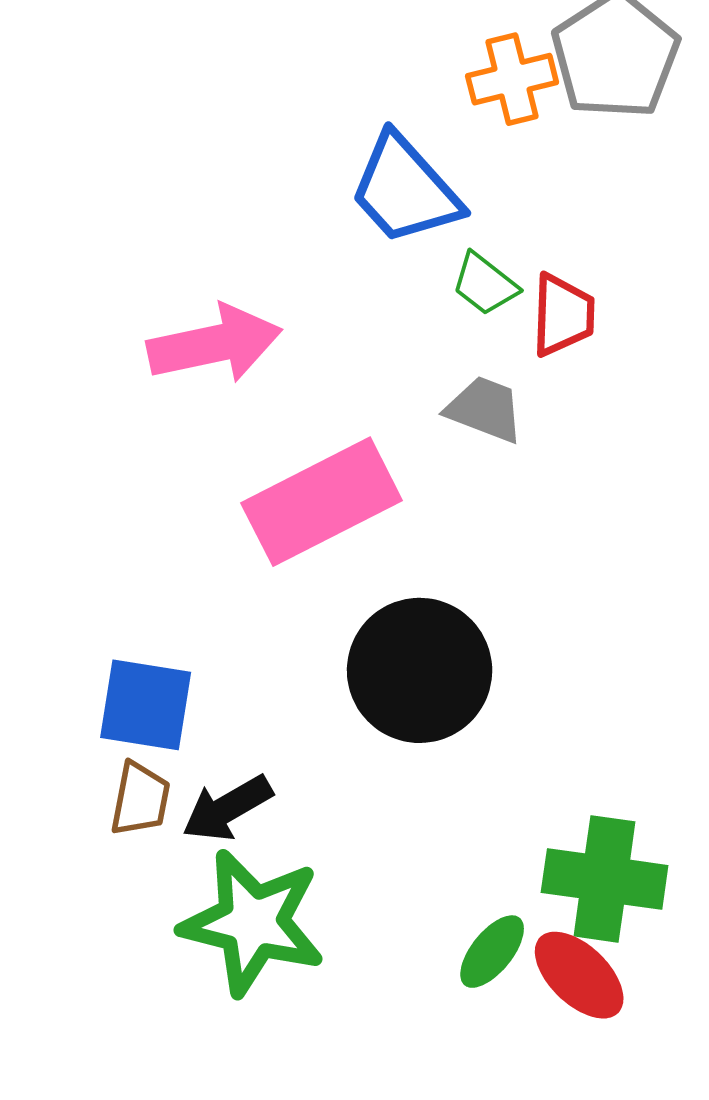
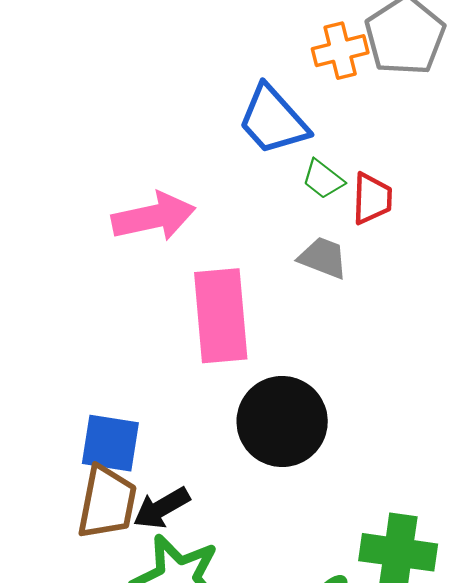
pink rectangle: (322, 502) -> (221, 316), turned -68
brown trapezoid: (140, 799) -> (107, 502), size x1.6

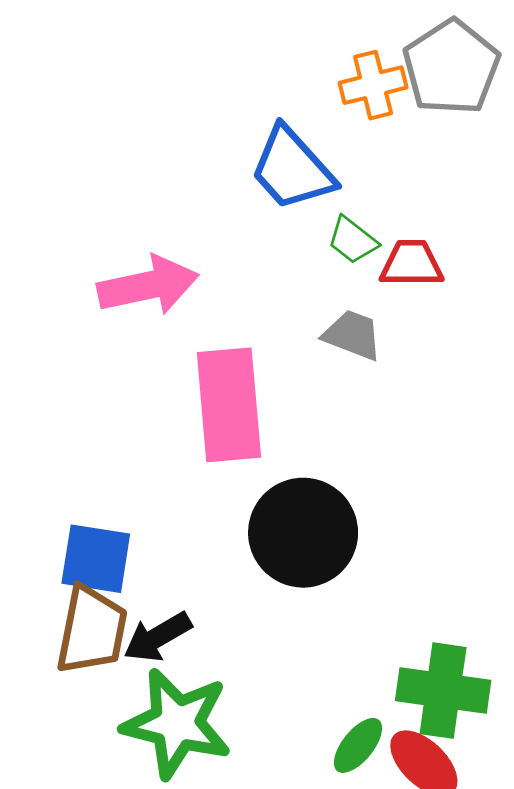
red trapezoid: (372, 199) -> (412, 264), turned -92

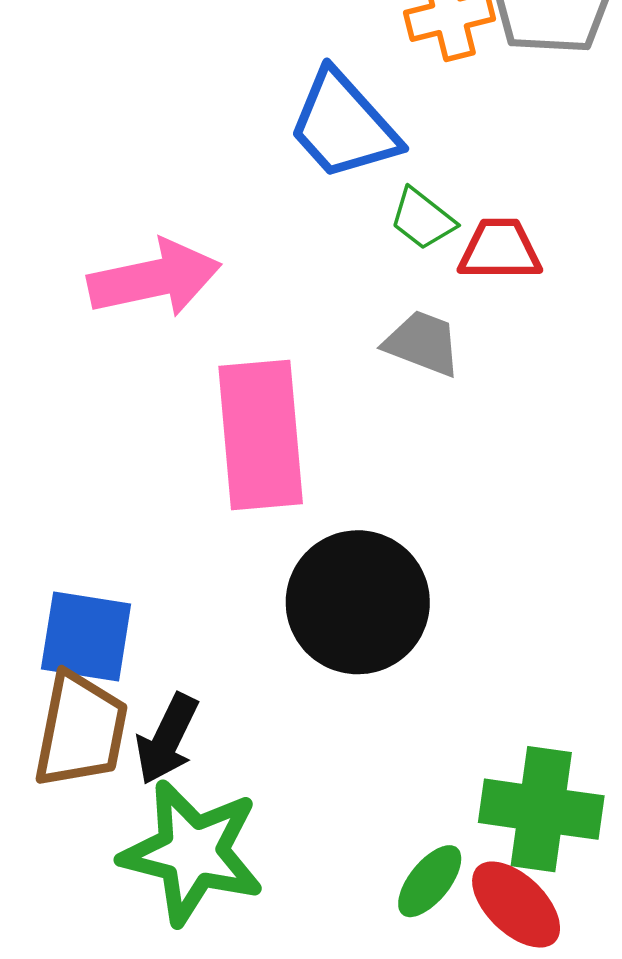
black arrow: (158, 637) -> (167, 739), turned -34

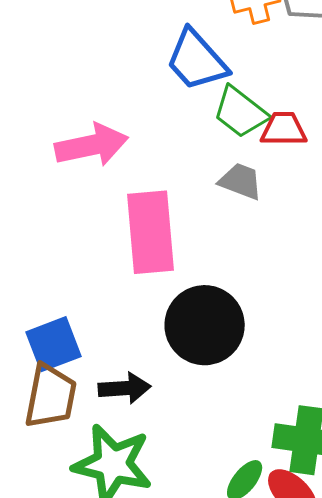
green trapezoid: (423, 219) -> (241, 112), size x1.5
blue square: (86, 636) -> (54, 344), turned -30
black arrow: (167, 739) -> (125, 388), moved, turned -120

